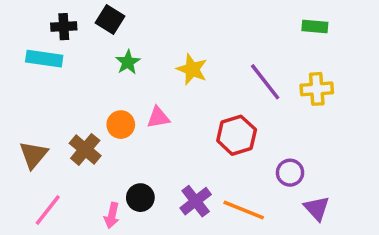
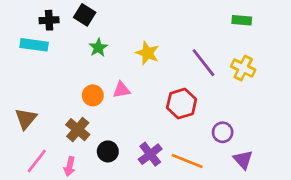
yellow cross: (317, 89) -> (243, 68), turned 30
brown cross: (85, 149) -> (78, 130), moved
pink arrow: (112, 215) -> (70, 166), moved

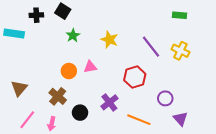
cyan rectangle: (34, 45) -> (14, 33), moved
purple cross: (150, 154) -> (109, 102), moved

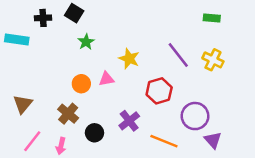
yellow star: (109, 40) -> (129, 59), moved
purple circle: (165, 98) -> (195, 116), size x1.5

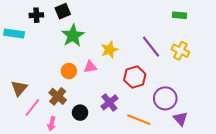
black square: (74, 13) -> (63, 11), turned 35
green star: (86, 42) -> (73, 36), size x1.6
yellow star: (129, 59) -> (109, 50), turned 30
pink line: (32, 141) -> (32, 108), moved

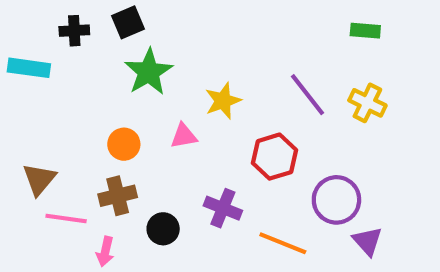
orange circle: (69, 71) -> (124, 144), moved
brown cross: (58, 96) -> (118, 196), turned 36
purple cross: (109, 102) -> (223, 208), turned -30
pink line: (32, 108) -> (66, 218), turned 60

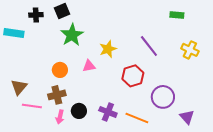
yellow cross: (367, 103) -> (190, 50), moved
purple cross: (223, 208) -> (108, 112), moved
purple triangle: (367, 241) -> (187, 117), moved
pink arrow: (105, 251) -> (60, 117), moved

